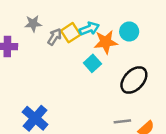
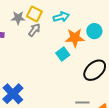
cyan arrow: (89, 29) -> (61, 17), moved
yellow square: (71, 33) -> (34, 14), moved, turned -35

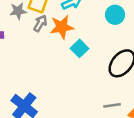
orange star: (75, 38) -> (62, 27), moved

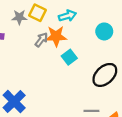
gray arrow: (40, 23) -> (41, 40), moved

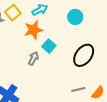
yellow square: (37, 13) -> (13, 13), turned 35
gray arrow: (41, 40) -> (33, 58), moved

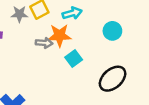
gray arrow: (33, 58) -> (44, 43), moved, turned 56

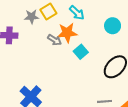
cyan arrow: (72, 13) -> (77, 13), turned 63
gray arrow: (44, 43) -> (55, 40), turned 32

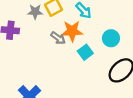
cyan circle: (113, 26) -> (111, 38), moved

